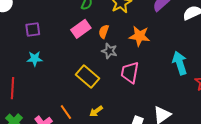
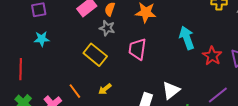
gray star: (109, 51) -> (107, 28), moved

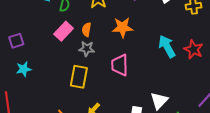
yellow rectangle: (95, 55) -> (79, 77), turned 70
red star: (212, 56) -> (193, 49), moved

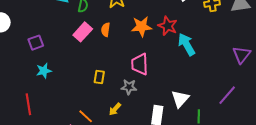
gray star: (87, 49) -> (129, 87), moved
red star: (193, 49) -> (168, 26), moved
yellow rectangle: (79, 77) -> (99, 77), size x0.6

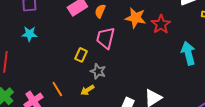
cyan arrow: (187, 44) -> (188, 53), moved
pink trapezoid: (140, 64) -> (106, 38), moved
gray star: (129, 87) -> (98, 71), moved

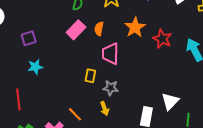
orange star: (136, 18) -> (135, 27), turned -30
red star: (161, 24) -> (162, 39), moved
yellow arrow: (87, 90) -> (105, 108), turned -64

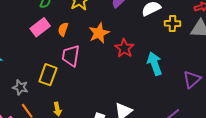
yellow rectangle: (90, 76) -> (48, 75), size x1.5
gray star: (111, 88) -> (20, 87), moved

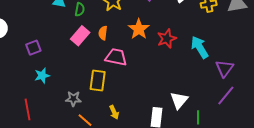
red star: (124, 48) -> (167, 39), turned 30
pink trapezoid: (71, 56) -> (116, 57), turned 105
purple triangle: (192, 79) -> (224, 68), moved

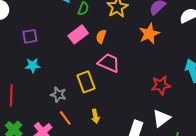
orange star: (139, 29) -> (149, 34), moved
red star: (167, 39) -> (161, 85), moved
yellow rectangle: (98, 80) -> (86, 82), turned -40

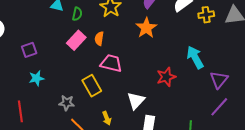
white triangle: (161, 118) -> (136, 101), moved

